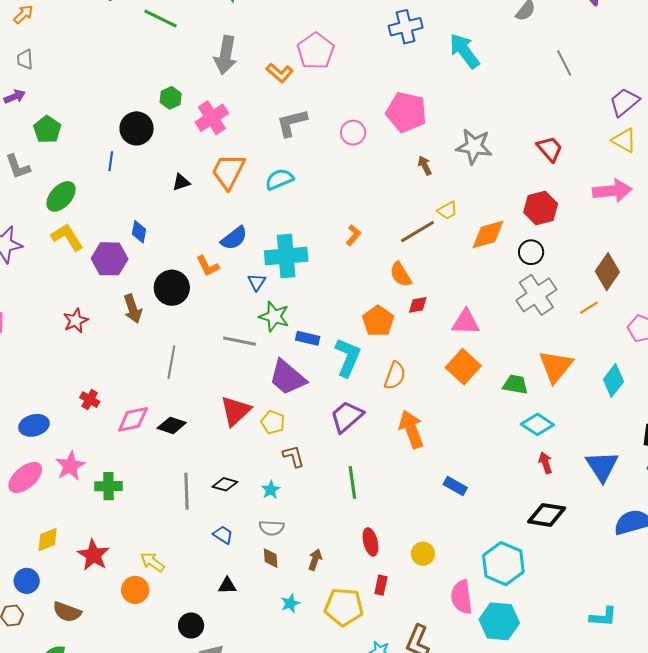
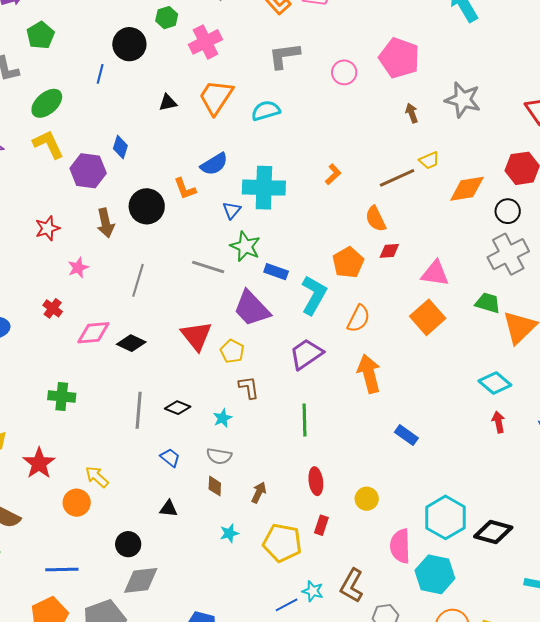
green trapezoid: (515, 384) -> (488, 303), moved
red triangle: (236, 411) -> (196, 336), turned -32
pink star: (70, 466) -> (78, 268), moved, size x0.7
black diamond: (547, 515) -> (493, 532), moved

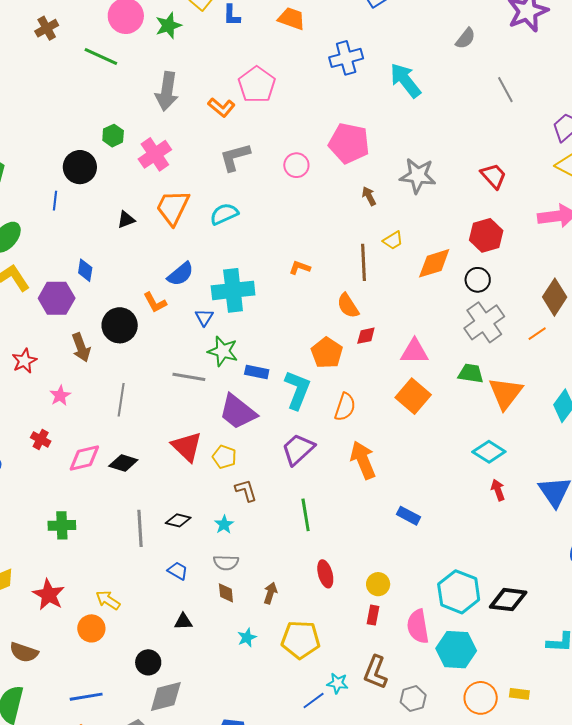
orange L-shape: (333, 174) -> (300, 268), turned -110
brown line: (397, 178) -> (364, 262), turned -60
red rectangle: (321, 525) -> (373, 615), moved

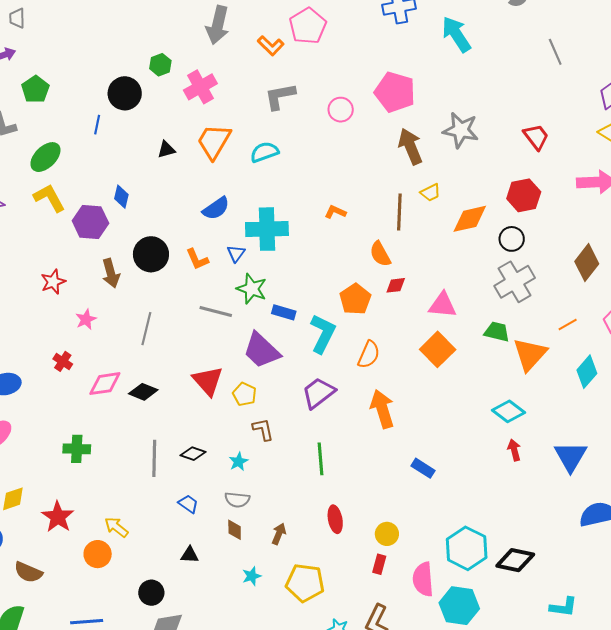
brown arrow: (369, 196) -> (410, 146), size x1.8
orange L-shape: (155, 303) -> (197, 259), moved
orange line: (537, 334) -> (568, 325), moved

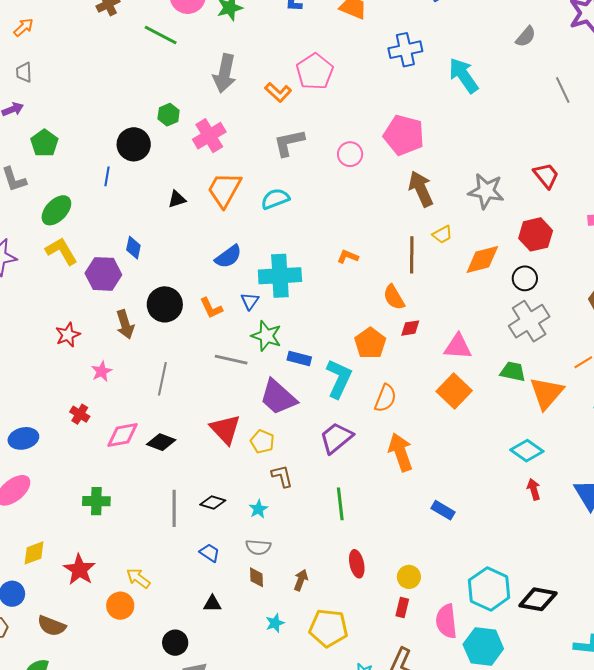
gray star: (461, 130) -> (486, 191), moved

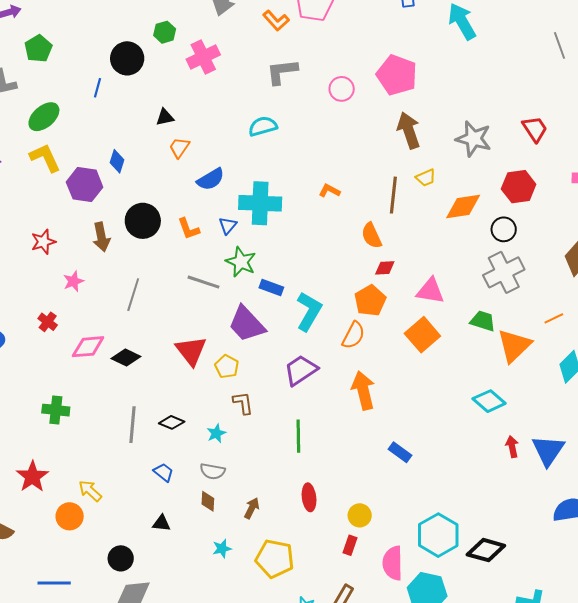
orange trapezoid: (224, 190) -> (179, 148), moved, size x0.6
orange pentagon: (370, 343) -> (370, 301), moved
red arrow: (534, 489) -> (512, 447), moved

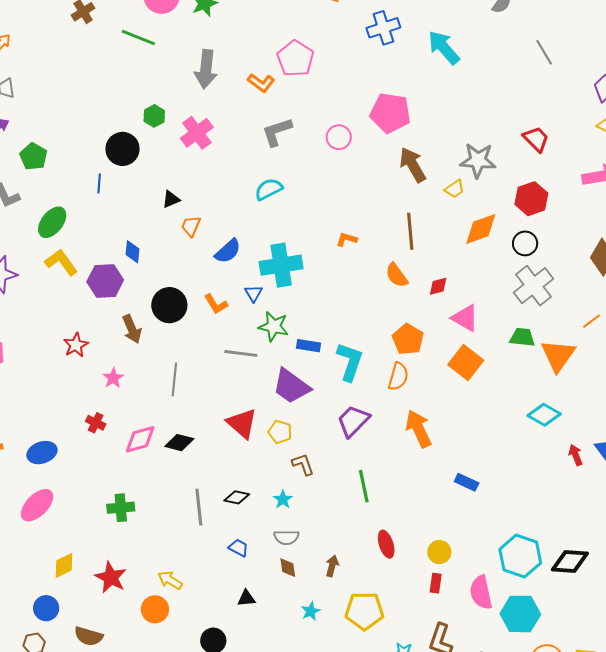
yellow trapezoid: (426, 178) -> (454, 189), moved
red diamond: (385, 268) -> (438, 286), moved
pink triangle: (430, 291) -> (465, 318), turned 32

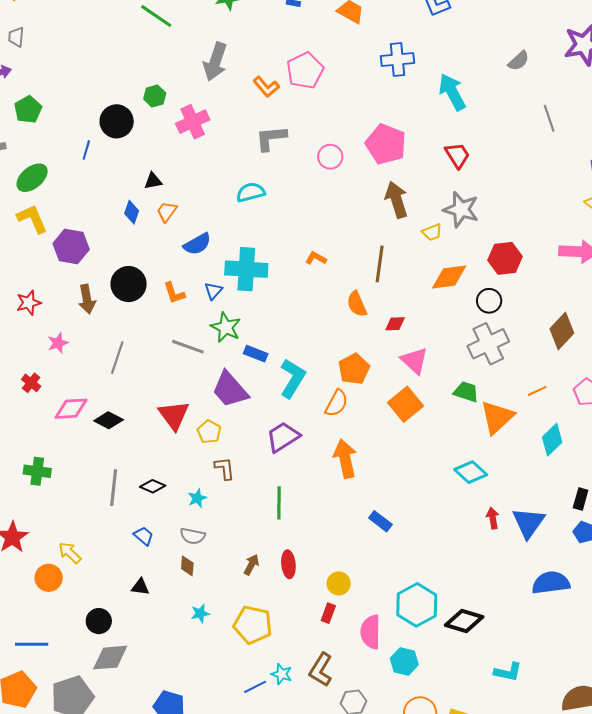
red trapezoid: (536, 139) -> (457, 155), moved
blue diamond: (133, 252) -> (132, 212), moved
brown arrow: (332, 566) -> (251, 565), moved
cyan hexagon: (520, 614) -> (404, 661), size x0.7

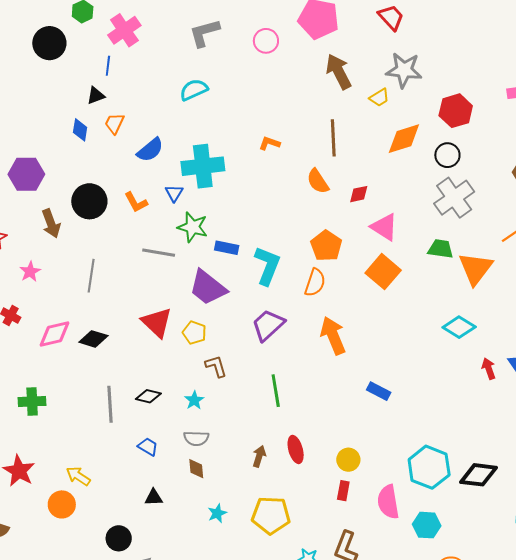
blue line: (86, 150) -> (108, 66), moved

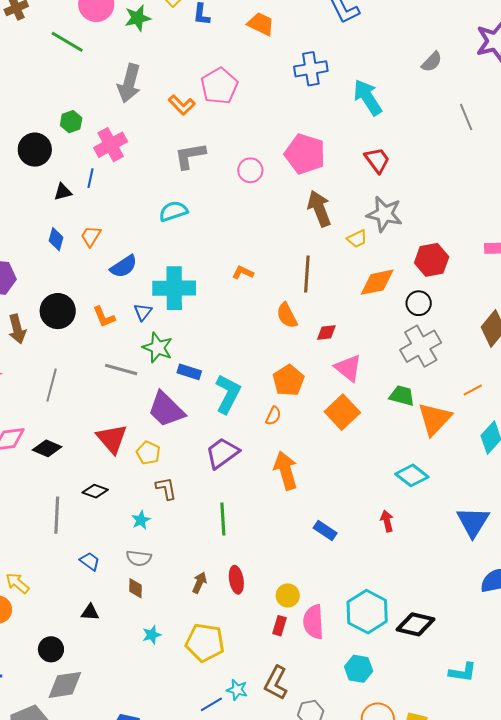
black triangle: (96, 96) -> (63, 192), moved
orange semicircle: (315, 283) -> (273, 416), size x0.7
red arrow: (489, 369) -> (387, 521), moved
black diamond: (148, 396) -> (95, 491), moved
pink semicircle: (388, 502) -> (313, 622), moved

